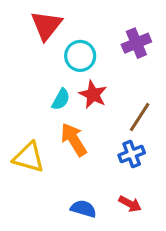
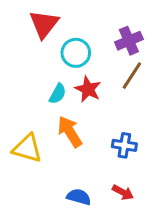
brown line: (140, 117) -> (132, 76), moved
blue cross: (132, 154) -> (124, 145), turned 30

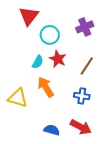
brown line: (132, 76) -> (87, 66), moved
red arrow: (123, 192) -> (81, 127), size x1.5

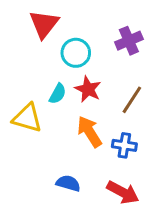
orange arrow: (46, 87) -> (89, 132), moved
yellow triangle: (18, 98) -> (27, 118), moved
blue semicircle: (52, 130) -> (68, 183), moved

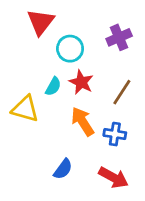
blue semicircle: (68, 183) -> (63, 169), turned 110

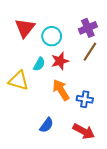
red triangle: (41, 22) -> (25, 28), moved
red star: (81, 82) -> (60, 61), turned 30
brown line: (122, 92) -> (90, 52), moved

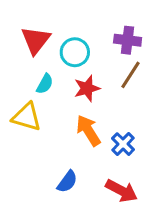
purple cross: (88, 28) -> (128, 40), turned 30
cyan semicircle: (39, 64) -> (45, 84), moved
blue cross: (85, 99) -> (123, 144), turned 35

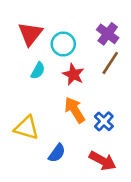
purple cross: (128, 40) -> (108, 34), turned 30
red star: (87, 88) -> (73, 74), turned -30
yellow triangle: (27, 117) -> (26, 128), moved

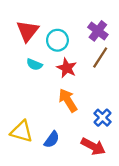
cyan semicircle: (38, 71) -> (34, 64), turned 84
blue cross: (104, 121) -> (102, 118), moved
yellow triangle: (26, 128) -> (22, 131), moved

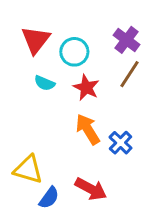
blue cross: (102, 118) -> (121, 143), moved
blue semicircle: (52, 140) -> (49, 198), moved
red arrow: (93, 146) -> (91, 189), moved

